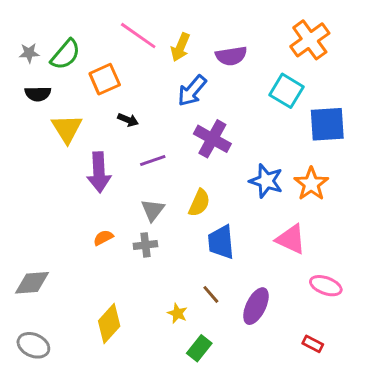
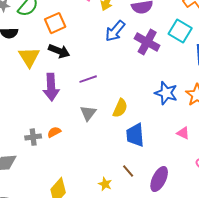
black arrow: (128, 120) -> (59, 51), moved, size x1.5
purple cross: (212, 139) -> (147, 42), moved
pink triangle: (291, 239) -> (183, 133), size x0.6
gray cross: (145, 245) -> (33, 137), moved

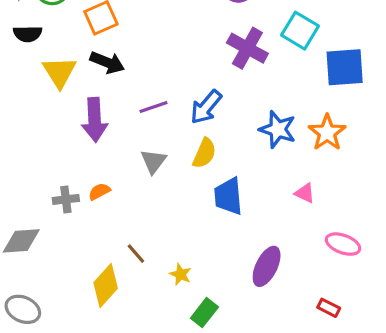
blue arrow: (115, 31) -> (206, 107), moved
brown line: (128, 171) -> (136, 254), moved

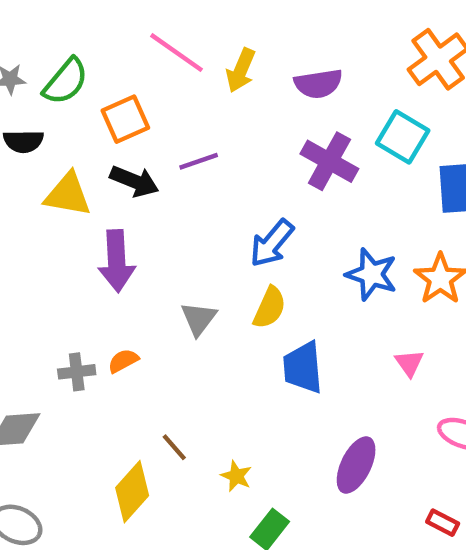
yellow triangle: (59, 72) -> (68, 194), turned -48
purple line: (153, 107) -> (199, 161), moved
pink triangle: (305, 193) -> (409, 363), turned 30

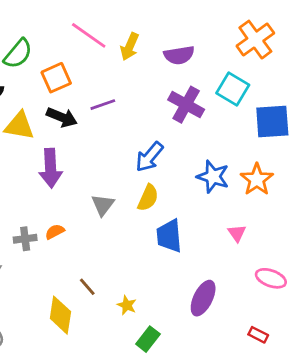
yellow diamond: (132, 492) -> (60, 315), turned -33

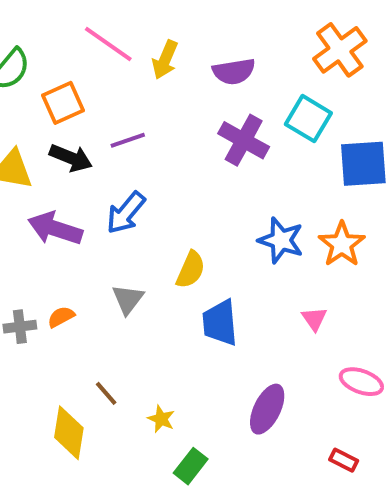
blue arrow: (149, 157) -> (126, 213), moved
purple arrow: (51, 168) -> (55, 229), turned 111
gray triangle: (103, 205) -> (128, 299), moved

